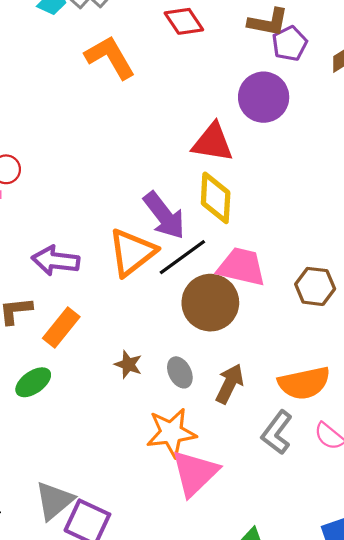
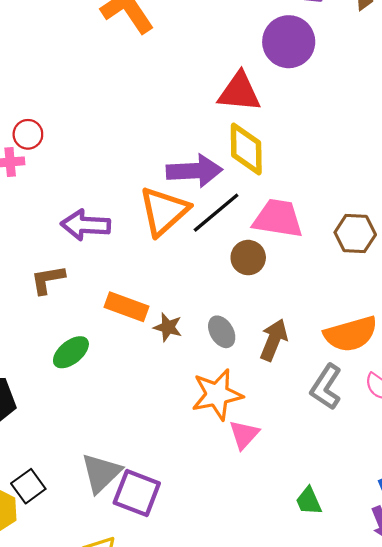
purple arrow: (164, 215) -> (194, 171), turned -51
brown circle: (210, 303) -> (248, 258), size x0.6
orange rectangle: (61, 327) -> (126, 307), moved, turned 75
pink triangle: (195, 473) -> (244, 435), size x0.6

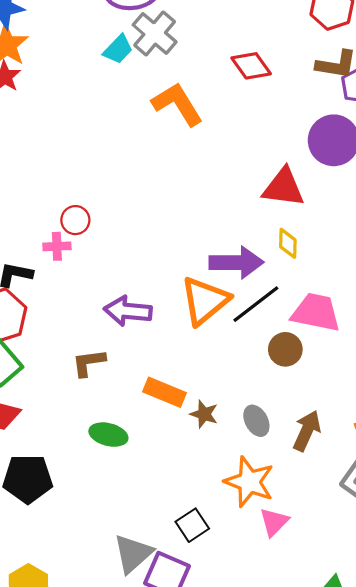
yellow diamond: (246, 149) -> (288, 243), size x0.6
green ellipse: (71, 352) -> (108, 435), turned 51
orange star: (217, 395) -> (249, 482), turned 30
black square: (28, 486) -> (192, 525), moved

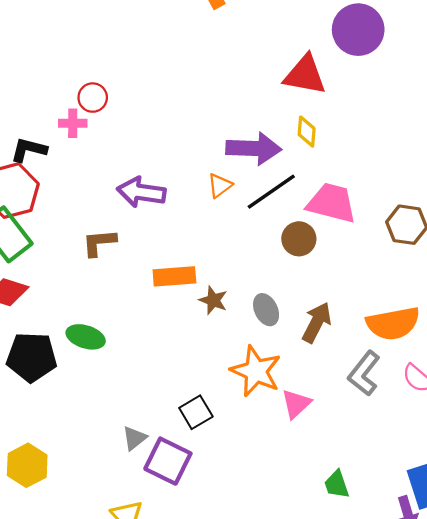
orange triangle: (205, 301) -> (220, 185), size x0.5
orange rectangle: (165, 392) -> (174, 276), turned -30
green ellipse: (108, 435) -> (86, 337), moved
pink triangle: (274, 522) -> (296, 404), moved
gray triangle: (133, 554) -> (134, 438), size x0.6

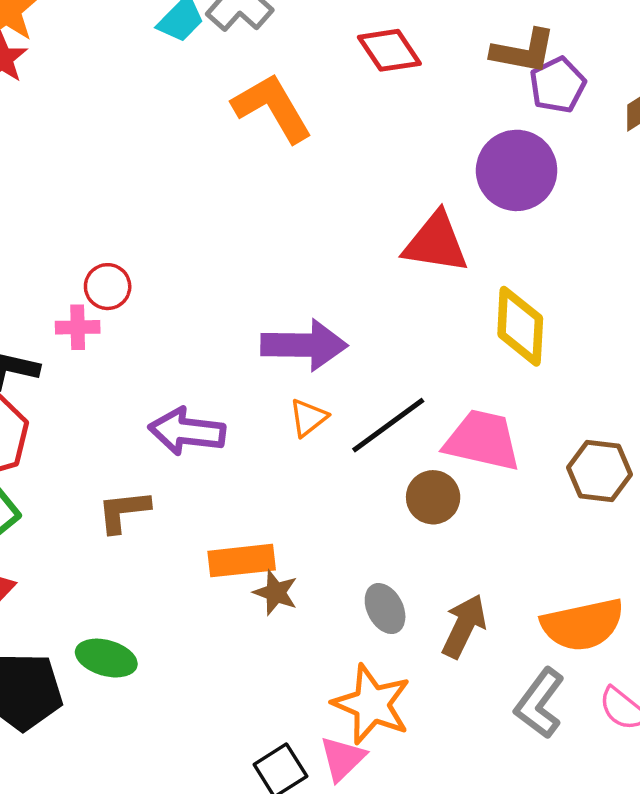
yellow diamond: (307, 132) -> (520, 326), moved, size x1.6
purple arrow: (254, 148) -> (304, 345), moved
brown star: (213, 300) -> (276, 593), moved
pink triangle: (296, 404) -> (343, 758), moved

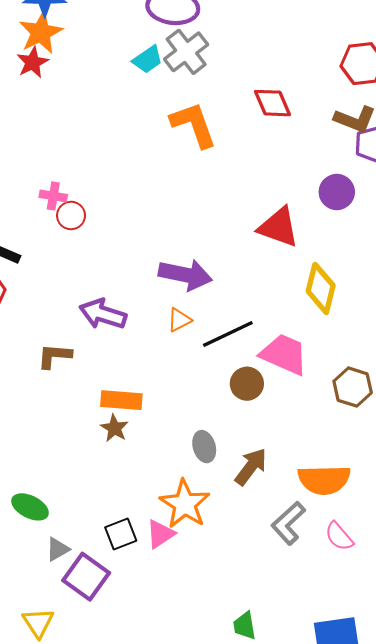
purple circle: (517, 170) -> (337, 192), size x0.7
pink cross: (78, 327) -> (53, 196), moved
brown star: (276, 593) -> (114, 428), moved
green ellipse: (106, 658) -> (30, 507), moved

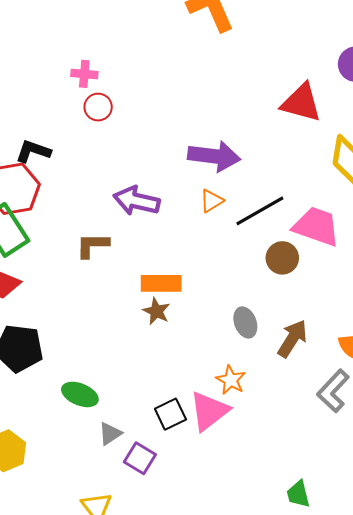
pink cross: (53, 196) -> (84, 74), moved
orange star: (185, 504) -> (231, 380), size x0.6
pink triangle: (160, 534) -> (209, 411), size x1.4
purple square: (86, 577) -> (140, 458), size x0.7

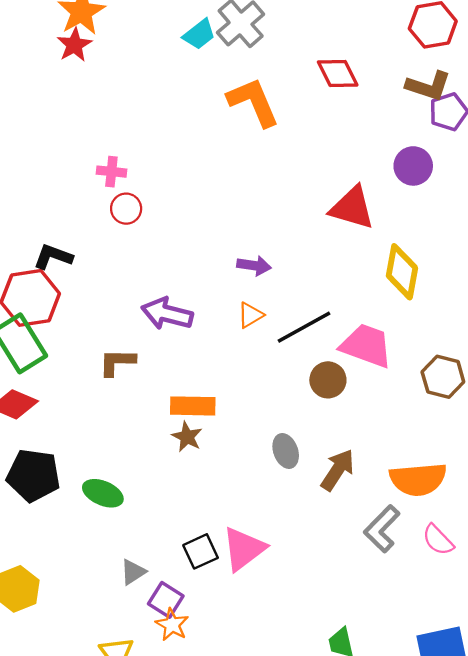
purple arrow: (214, 156) -> (254, 266), size x0.6
orange star: (231, 380) -> (172, 625), moved
green ellipse: (80, 394) -> (103, 493), moved

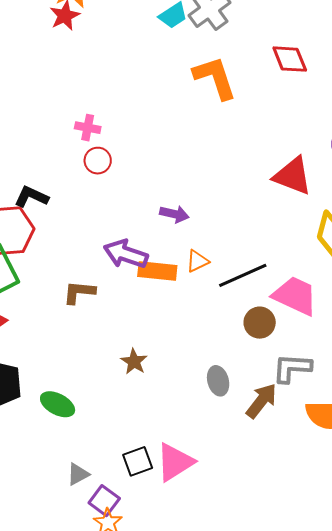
purple arrow: (254, 266) -> (174, 214), moved
orange rectangle: (193, 406) -> (157, 271), moved
gray L-shape: (382, 529) -> (292, 368), moved, turned 45

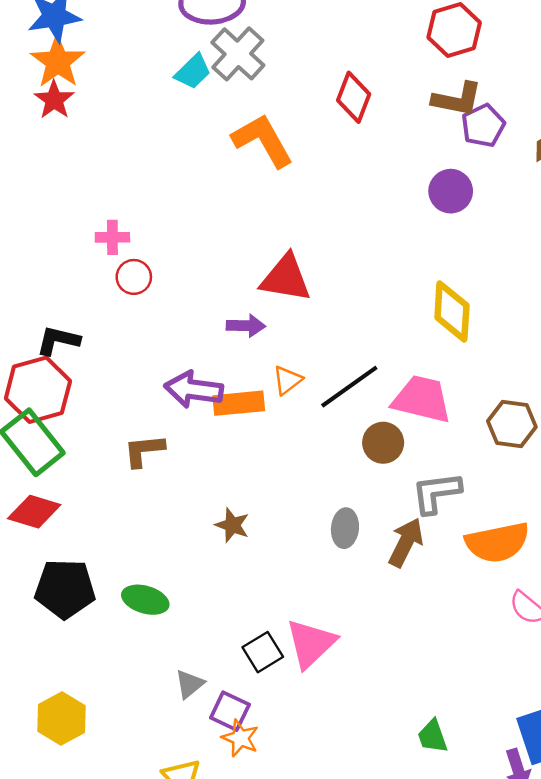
red diamond: (290, 59) -> (354, 97), turned 54
red triangle: (293, 176) -> (286, 278), moved
gray ellipse: (218, 381) -> (345, 528), turned 32

